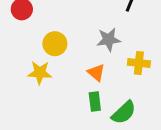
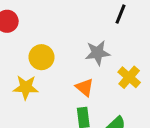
yellow cross: (139, 63) -> (129, 77), turned 35

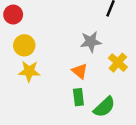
yellow circle: (42, 57) -> (24, 45), moved

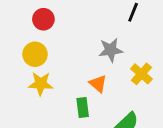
red circle: (13, 15) -> (43, 19), moved
green rectangle: (78, 97) -> (83, 107), moved

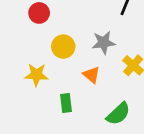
yellow circle: (35, 54) -> (63, 47), moved
green rectangle: (83, 107) -> (66, 103), moved

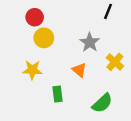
gray star: (104, 43) -> (90, 42), turned -30
yellow circle: (63, 47) -> (44, 38), moved

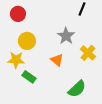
yellow circle: (44, 38) -> (27, 41), moved
green rectangle: (58, 94) -> (29, 77), moved, turned -48

